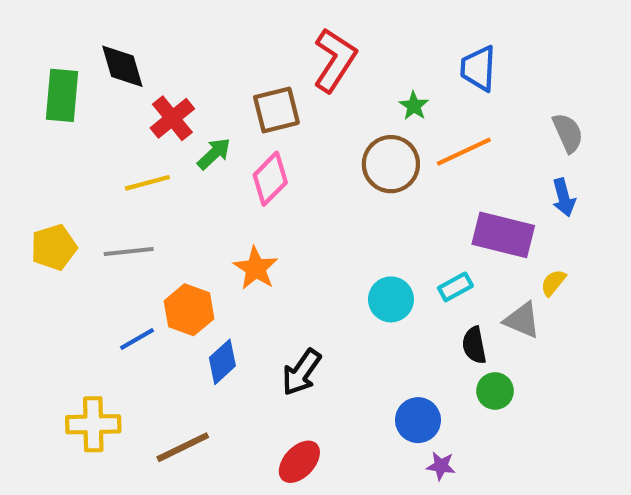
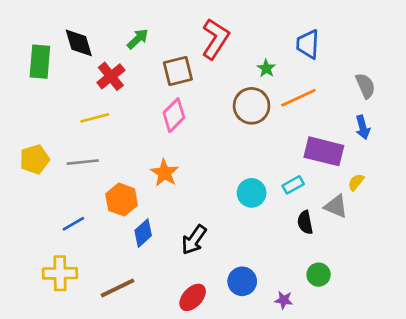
green arrow: (214, 154) -> (138, 39), moved
blue line: (137, 339) -> (73, 224), moved
green circle: (495, 391) -> (319, 275), moved
blue circle: (418, 420) -> (242, 281), moved

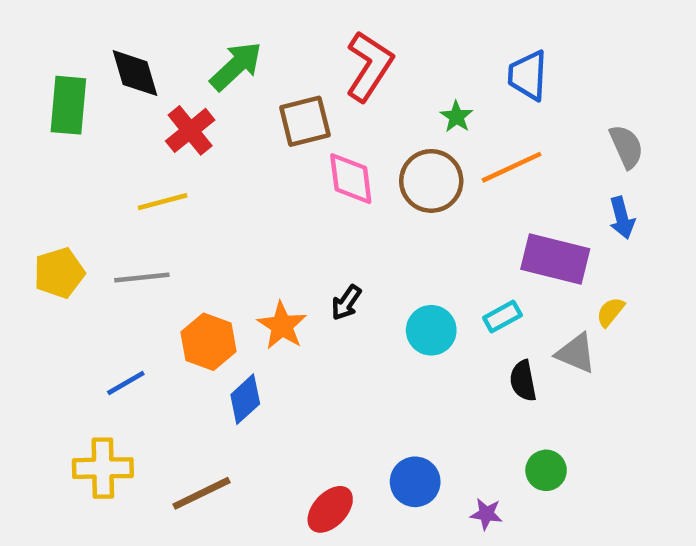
green arrow: (138, 39) -> (236, 66), size x1.4
pink diamond: (174, 115) -> (351, 179), moved, turned -52
orange star: (164, 173) -> (282, 326), moved
black arrow: (194, 240) -> (346, 303), moved, size x0.7

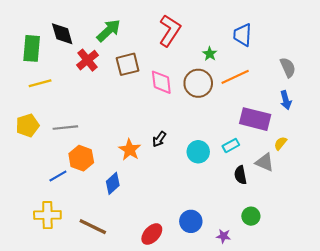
brown square: (305, 121) -> (128, 64), moved
yellow line: (163, 202) -> (40, 83), moved
orange hexagon: (208, 342) -> (81, 158), moved
brown line: (202, 493) -> (93, 227), turned 52

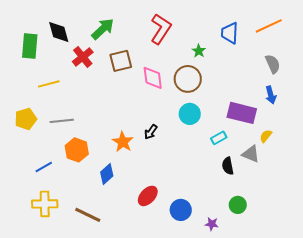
orange line: (235, 77) -> (269, 26), moved
yellow line: (40, 83) -> (49, 84), moved
cyan circle: (198, 152) -> (190, 114), moved
blue line: (58, 176) -> (44, 167), moved
red ellipse: (152, 234) -> (148, 196), moved

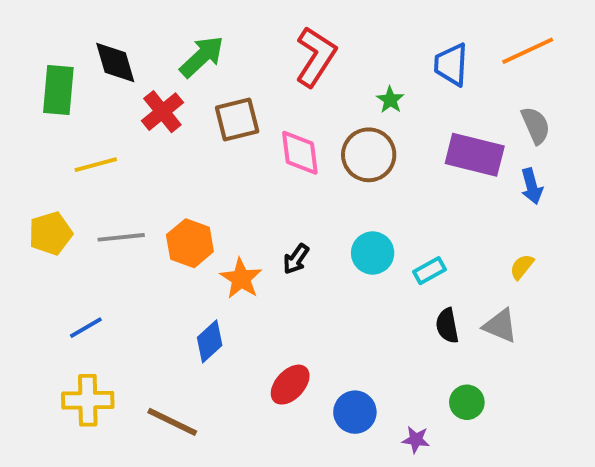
purple rectangle: (242, 113) -> (475, 155), moved
cyan circle: (190, 114) -> (373, 253), moved
orange hexagon: (77, 150) -> (190, 243), moved
gray triangle: (251, 154) -> (500, 326), moved

